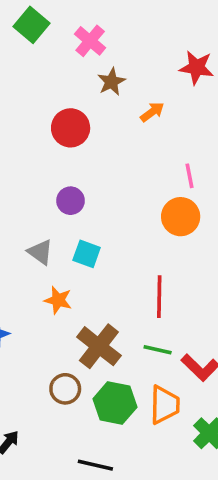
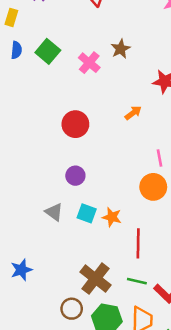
brown star: (111, 82) -> (121, 49), moved
orange star: (58, 300) -> (112, 217), moved

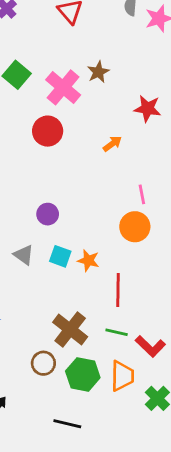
pink cross: (89, 63) -> (63, 87), size x1.4
red circle: (75, 124) -> (48, 131), moved

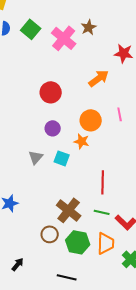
red circle: (48, 131) -> (51, 92), moved
orange arrow: (112, 144) -> (99, 78), size x1.5
orange circle: (135, 227) -> (91, 120), moved
gray triangle: (24, 255) -> (36, 157), turned 35
orange star: (88, 261) -> (82, 141), moved

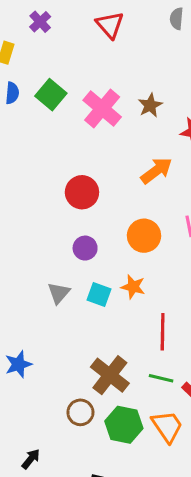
brown star: (89, 27) -> (150, 105), moved
orange star: (82, 141) -> (133, 287), moved
orange trapezoid: (106, 243) -> (167, 426), turned -35

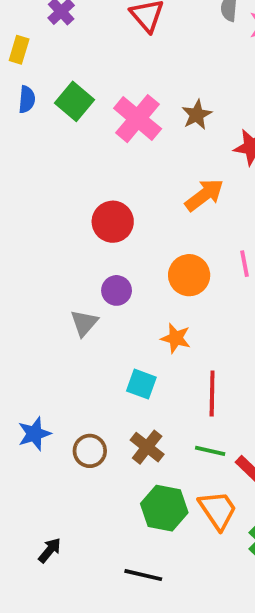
gray triangle: (59, 293) -> (84, 323), moved
cyan square: (99, 295) -> (141, 384), moved
brown cross: (110, 375) -> (147, 447), size x0.7
brown circle: (80, 412) -> (90, 451), moved

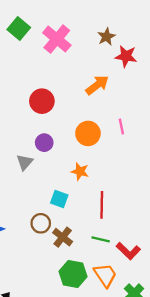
brown star: (197, 115) -> (106, 37), moved
brown circle: (90, 451) -> (41, 223), moved

